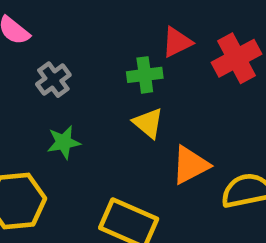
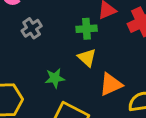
green star: (64, 142) -> (55, 78), moved

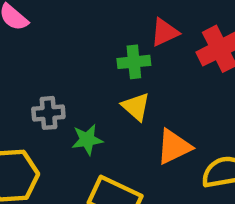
gray cross: (32, 28) -> (48, 113), moved, turned 30

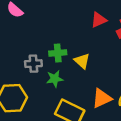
green cross: (134, 62) -> (58, 53), moved
orange triangle: (174, 147) -> (102, 98), moved

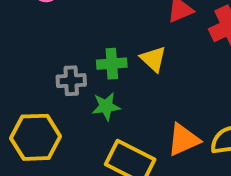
yellow triangle: (82, 61) -> (153, 59), moved

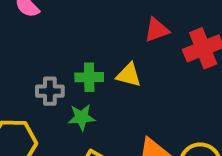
yellow triangle: (153, 59) -> (129, 75), turned -32

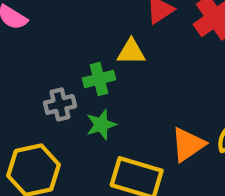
yellow triangle: (129, 75) -> (131, 52), moved

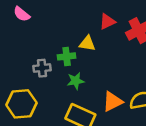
green star: (101, 125) -> (76, 81), moved

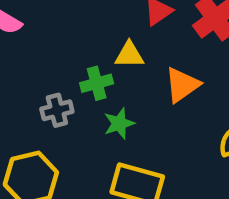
orange triangle: (113, 101) -> (182, 85), moved

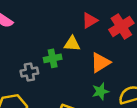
green star: (119, 123) -> (100, 91), moved

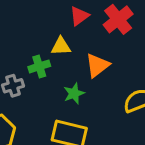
green star: (100, 91) -> (74, 93), moved

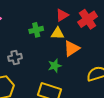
yellow triangle: (61, 46) -> (57, 33), moved
green cross: (39, 66) -> (36, 30), moved

